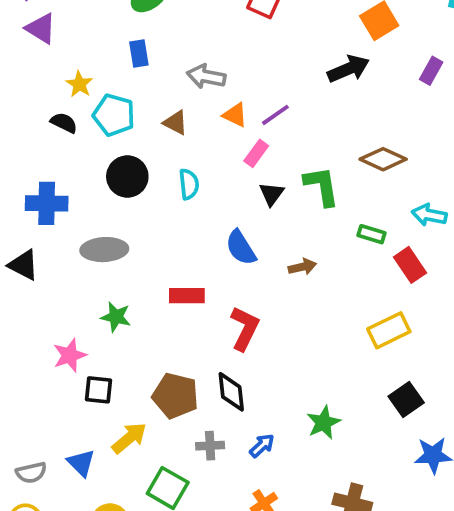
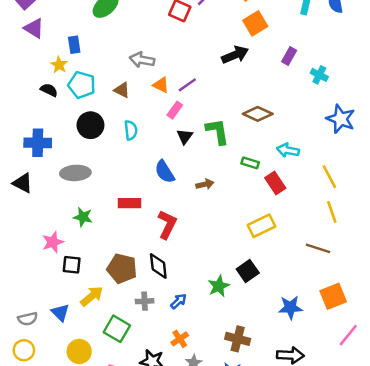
blue rectangle: (139, 53) -> (74, 45), moved
black square: (406, 400) -> (248, 271), moved

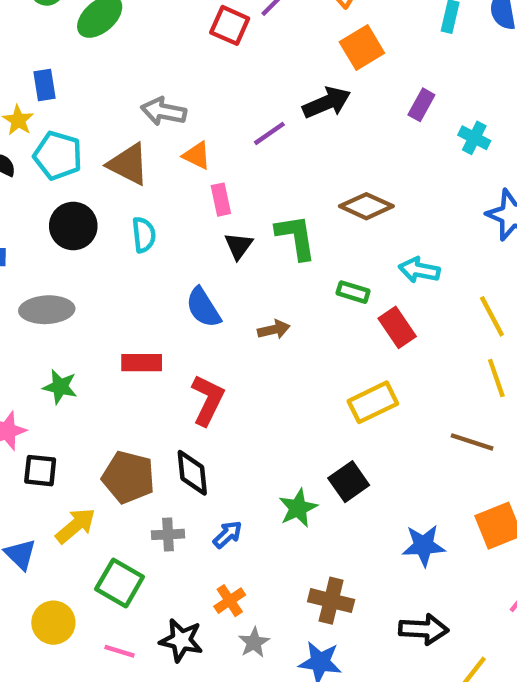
purple line: (187, 85) -> (269, 133), moved
brown triangle: (122, 90) -> (128, 164), size x1.5
pink rectangle: (175, 110) -> (221, 200), turned -48

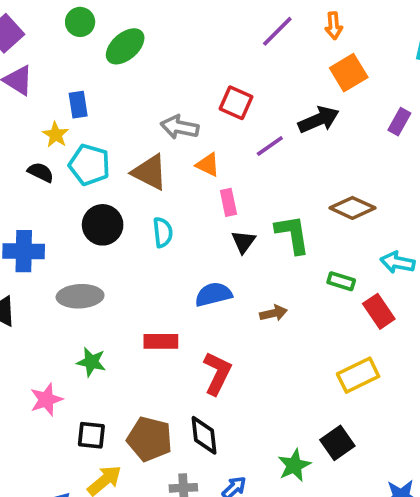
red square: (230, 25) -> (236, 103), moved
blue semicircle: (203, 308) -> (213, 294), turned 108
black square: (40, 471) -> (91, 435), moved

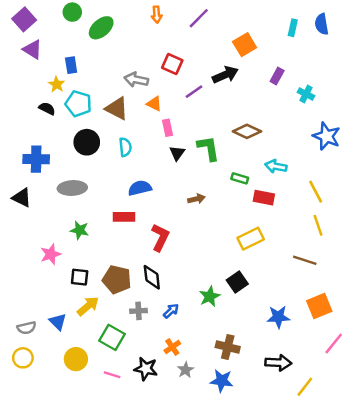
orange arrow: (334, 26) -> (157, 15), moved
blue semicircle: (213, 294) -> (140, 188), moved
red rectangle: (379, 311) -> (264, 198), turned -45

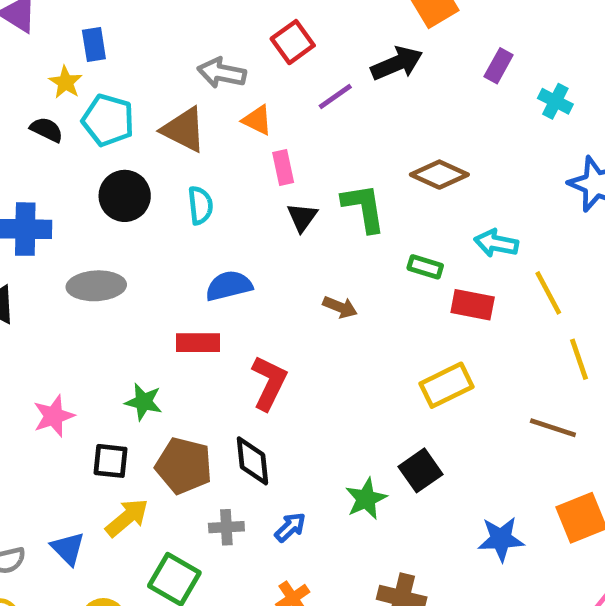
red square: (172, 64) -> (293, 42), turned 30
yellow line: (316, 192) -> (548, 293), moved
brown arrow: (196, 199) -> (340, 307), turned 35
green star: (80, 230) -> (144, 402), moved

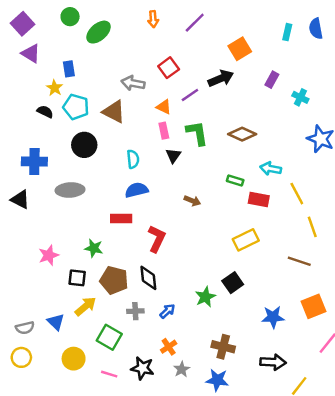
orange triangle: (257, 120) -> (164, 107), moved
cyan semicircle: (200, 205) -> (133, 159), moved
green L-shape: (364, 208) -> (197, 133), moved

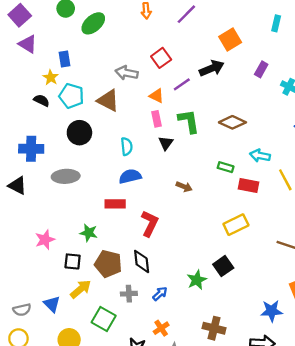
blue star: (273, 317) -> (272, 311), moved

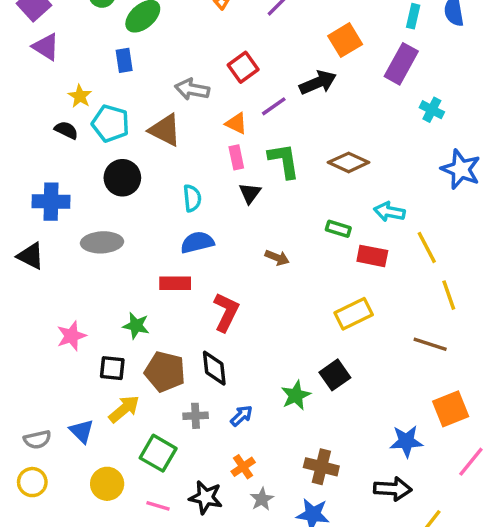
blue rectangle: (65, 59) -> (124, 60), moved
purple rectangle: (261, 69) -> (401, 64), moved, size x1.6

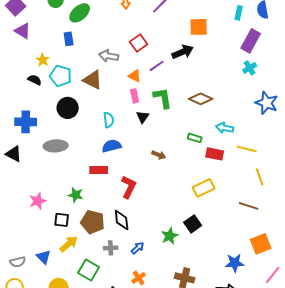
orange square: (345, 40) -> (199, 27), turned 30
purple rectangle: (401, 64) -> (251, 41), moved
cyan cross: (432, 110) -> (250, 68), turned 32
yellow line: (427, 247) -> (247, 149), turned -48

